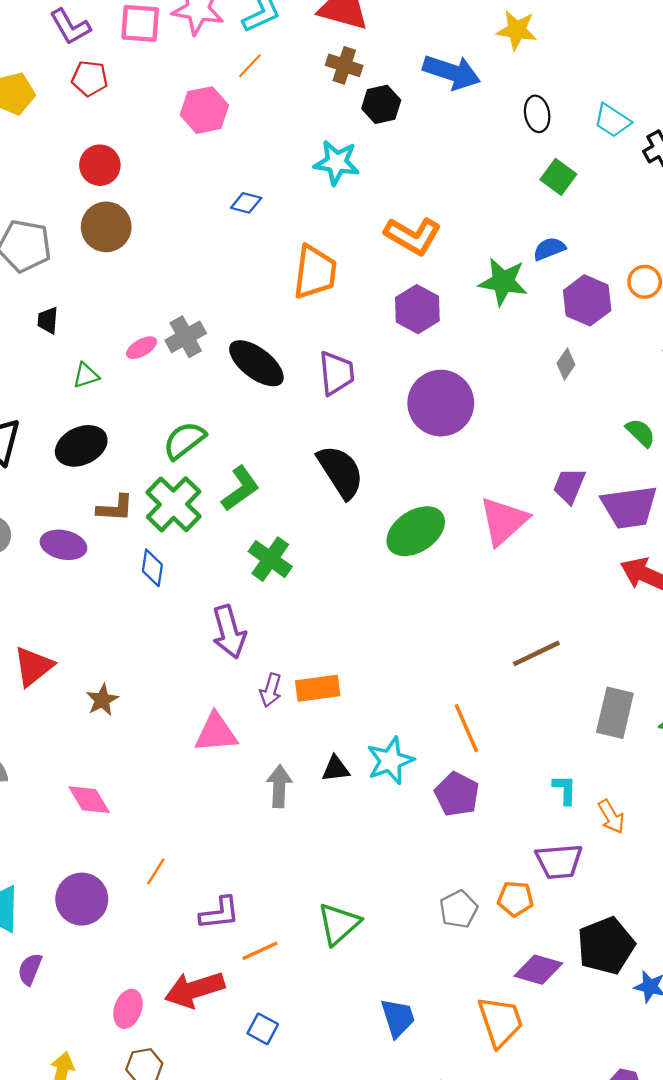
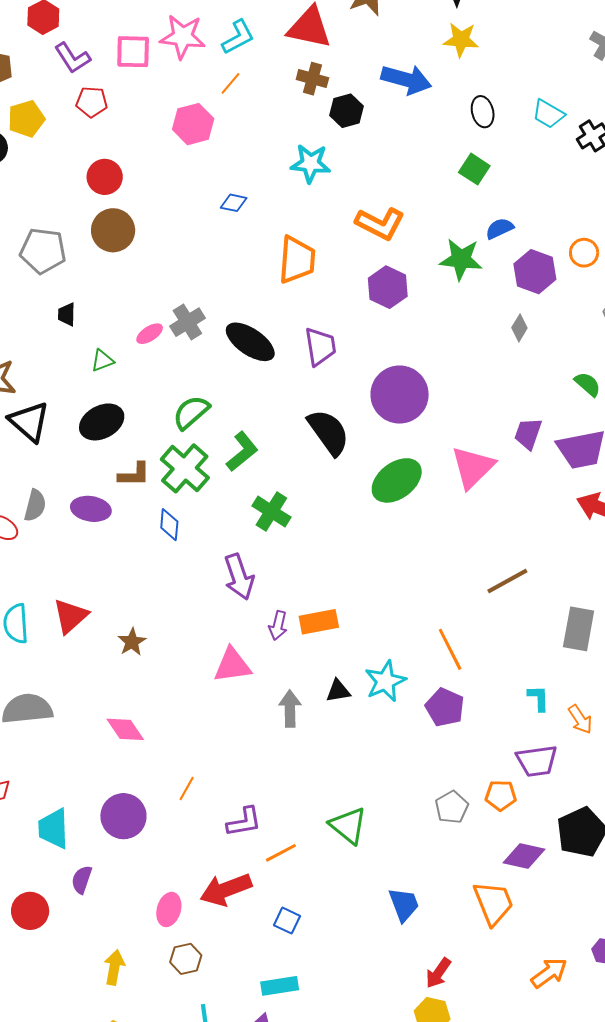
green square: (558, 177) -> (474, 169), moved
purple circle: (441, 403) -> (400, 395), moved
green triangle: (339, 924) -> (348, 826), turned -36

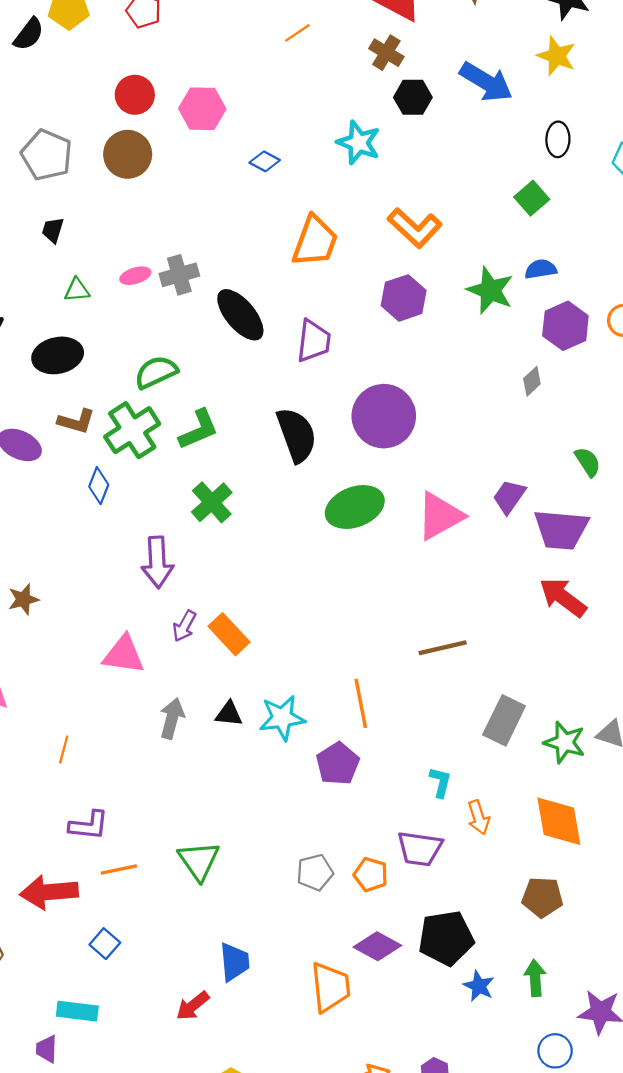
pink hexagon: (193, 124) -> (202, 109), moved
orange rectangle: (319, 622) -> (229, 634), turned 42
orange line: (187, 788) -> (64, 750), moved, turned -30
red arrow: (438, 973) -> (193, 1006), moved

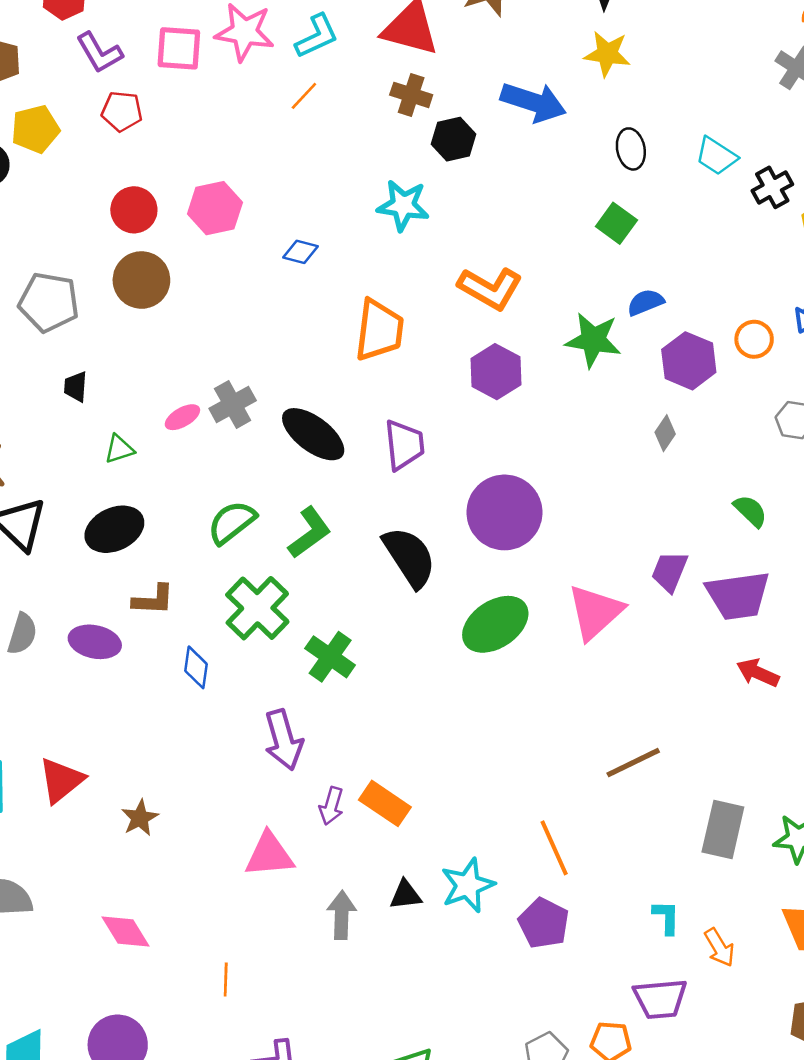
green L-shape: (199, 429) -> (310, 533), moved
green cross: (132, 430) -> (257, 608), moved
red arrow: (563, 597) -> (758, 673), size x0.7

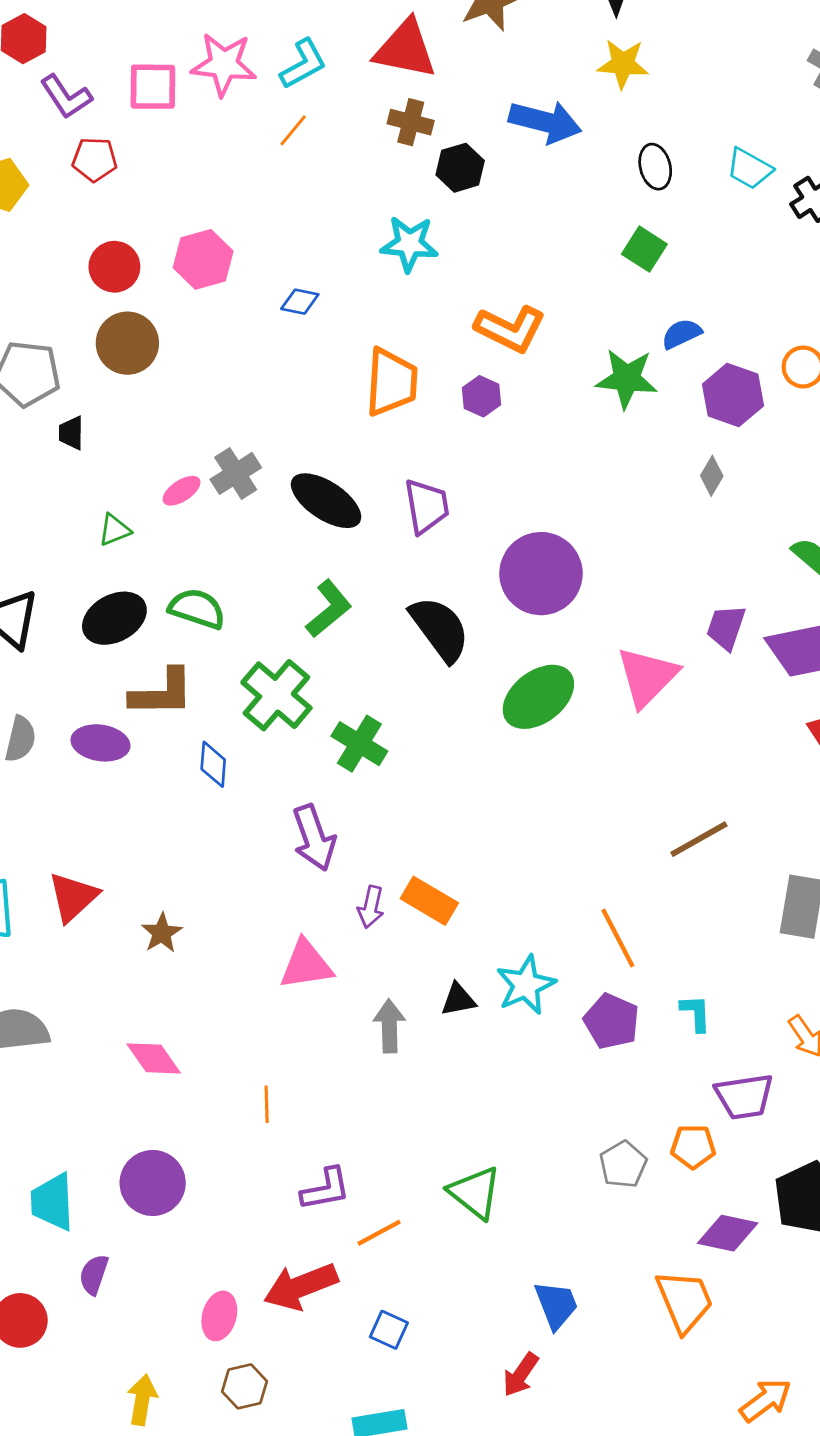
purple hexagon: (496, 372) -> (481, 396), moved, size x0.7
black trapezoid: (76, 387) -> (71, 433), moved
green semicircle: (232, 522) -> (197, 609), moved, turned 60
brown L-shape: (153, 600) -> (162, 693), size x1.4
cyan L-shape: (666, 917) -> (696, 1013), moved

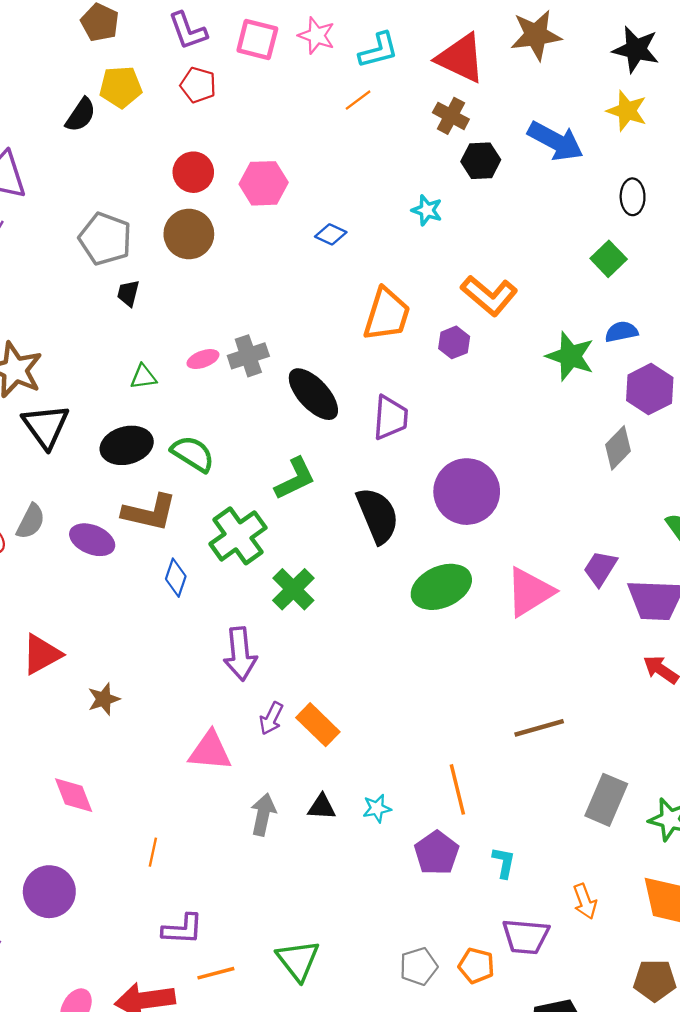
pink star: (224, 64) -> (317, 36), size x0.7
cyan star: (409, 244) -> (427, 210), size x0.7
gray diamond: (712, 476) -> (618, 448), size x1.4
cyan star: (526, 985) -> (377, 808), size x0.6

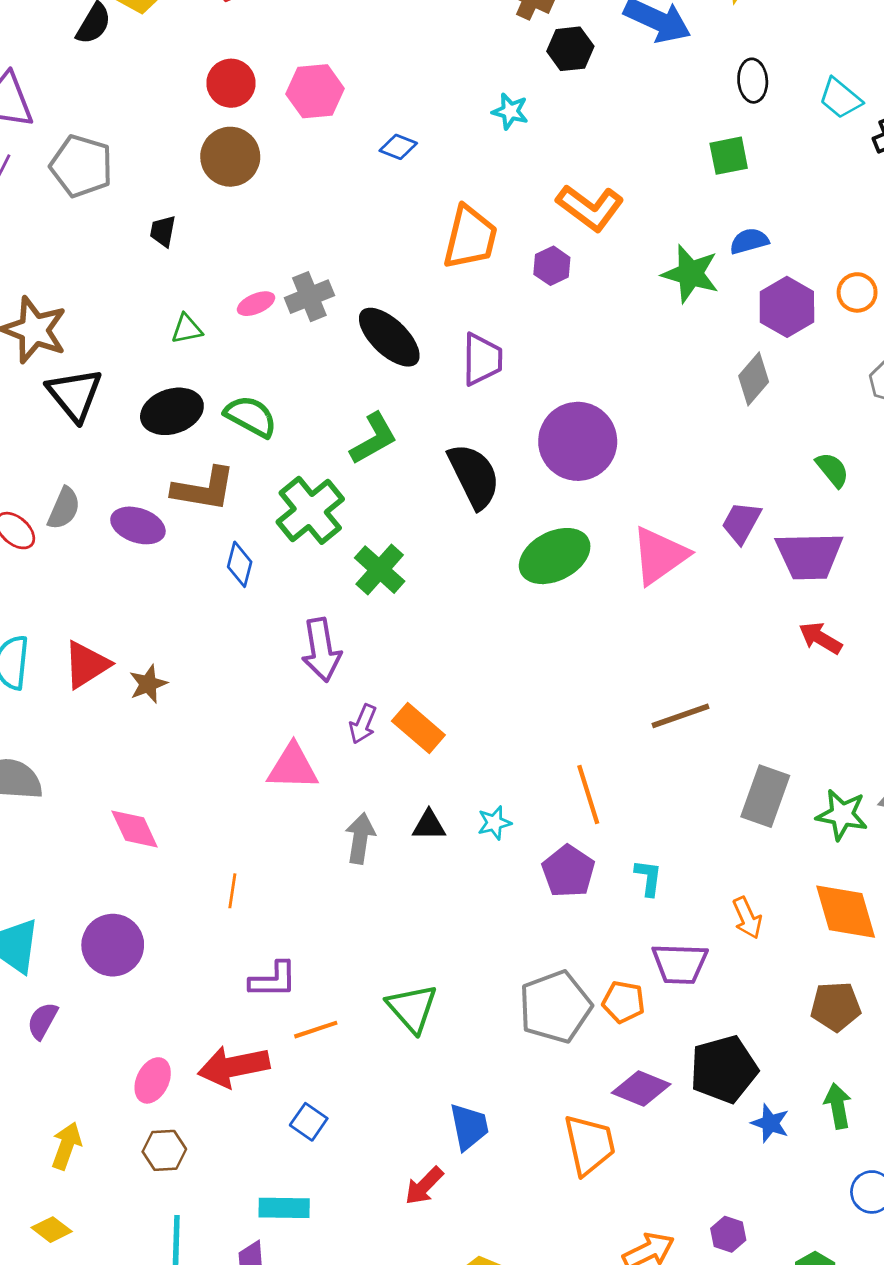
gray pentagon: (105, 239) -> (81, 166), moved
green square: (609, 259) -> (729, 156), turned 36
brown star: (104, 699) -> (148, 684), moved
gray pentagon: (419, 966) -> (555, 1007), size x1.6

